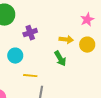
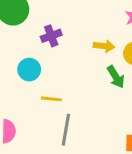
green arrow: (60, 59) -> (116, 77), moved

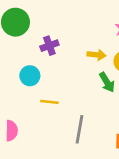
gray line: (66, 130) -> (80, 129), moved

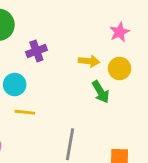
yellow line: (49, 102) -> (25, 112), moved

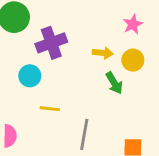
purple cross: (36, 51) -> (51, 43), size x1.5
yellow line: (25, 112) -> (50, 109), moved

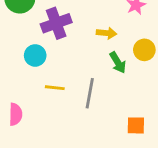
yellow circle: (133, 60) -> (144, 50), moved
gray line: (84, 134) -> (90, 93), moved

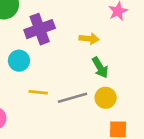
yellow circle: (144, 50) -> (106, 98), moved
gray line: (90, 93) -> (73, 98), turned 64

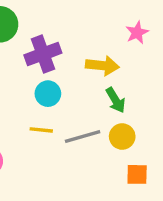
yellow arrow: (89, 39) -> (102, 66), size x1.4
cyan circle: (19, 61) -> (48, 94), moved

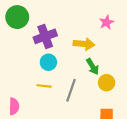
gray line: (83, 137) -> (71, 90), turned -55
yellow circle: (122, 137) -> (107, 83), moved

